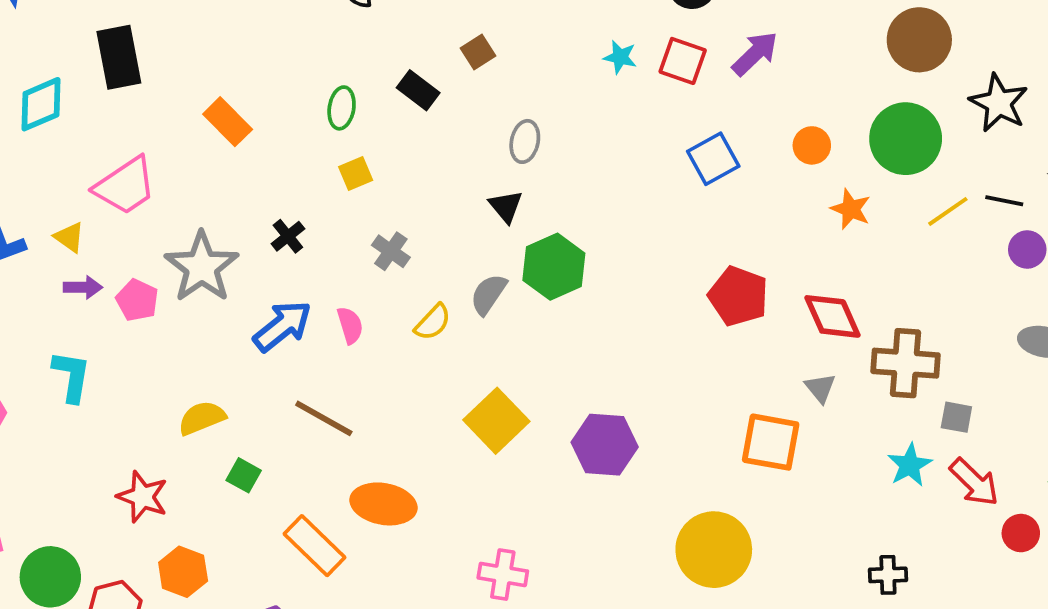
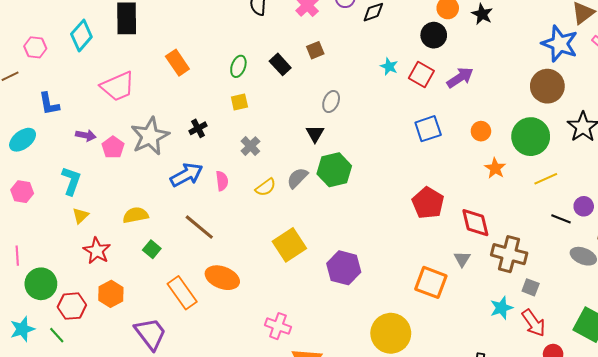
cyan diamond: (41, 104) -> (81, 35), turned -36
black line: (1004, 201) -> (561, 219), moved
yellow triangle: (69, 237) -> (80, 216), moved, turned 30

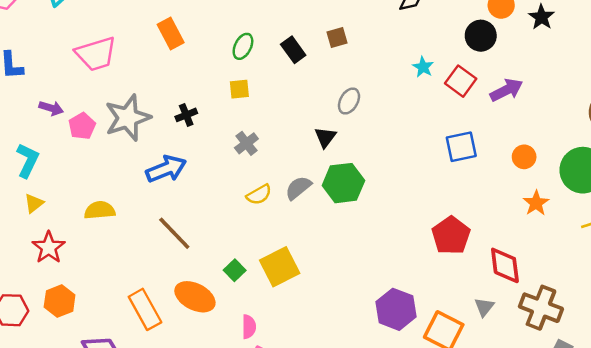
pink semicircle: (222, 181) -> (249, 327), moved
green square: (152, 249) -> (235, 270), moved
purple hexagon: (344, 268) -> (396, 309), moved

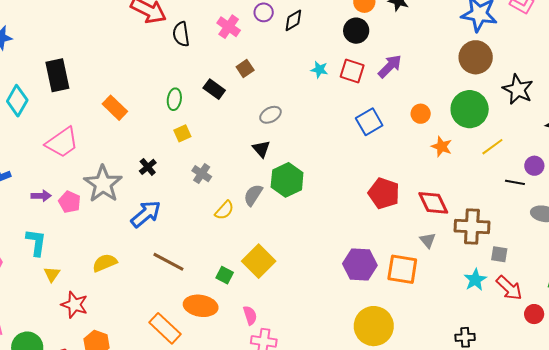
gray ellipse: (349, 101) -> (270, 115), turned 50

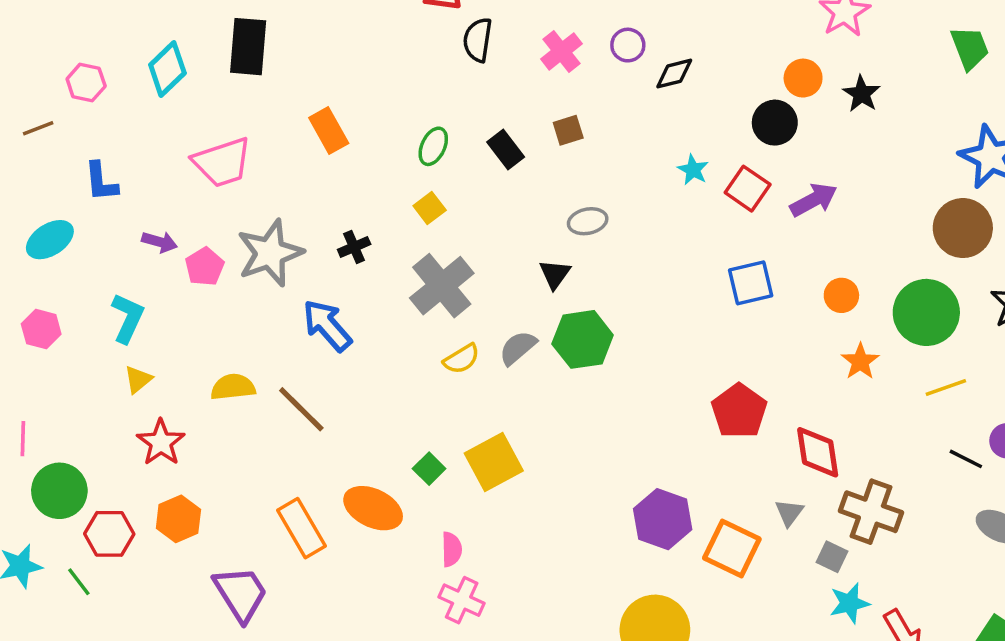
yellow square: (182, 133) -> (430, 208), turned -30
gray cross: (202, 174) -> (442, 286), size x1.8
blue arrow: (146, 214) -> (327, 325), turned -108
gray square: (499, 254) -> (832, 557), moved
brown line: (168, 262) -> (301, 409), moved

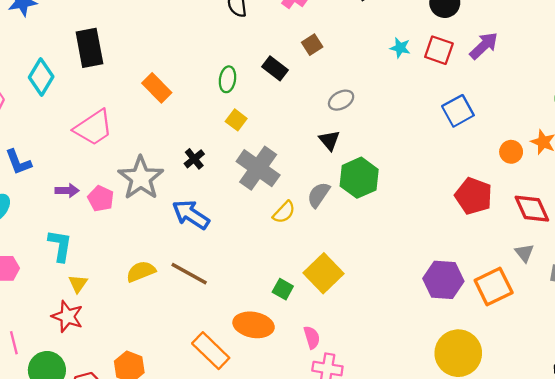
orange circle: (841, 295) -> (511, 152), moved
red star: (161, 442) -> (67, 316), moved
orange square: (732, 549) -> (494, 286), turned -36

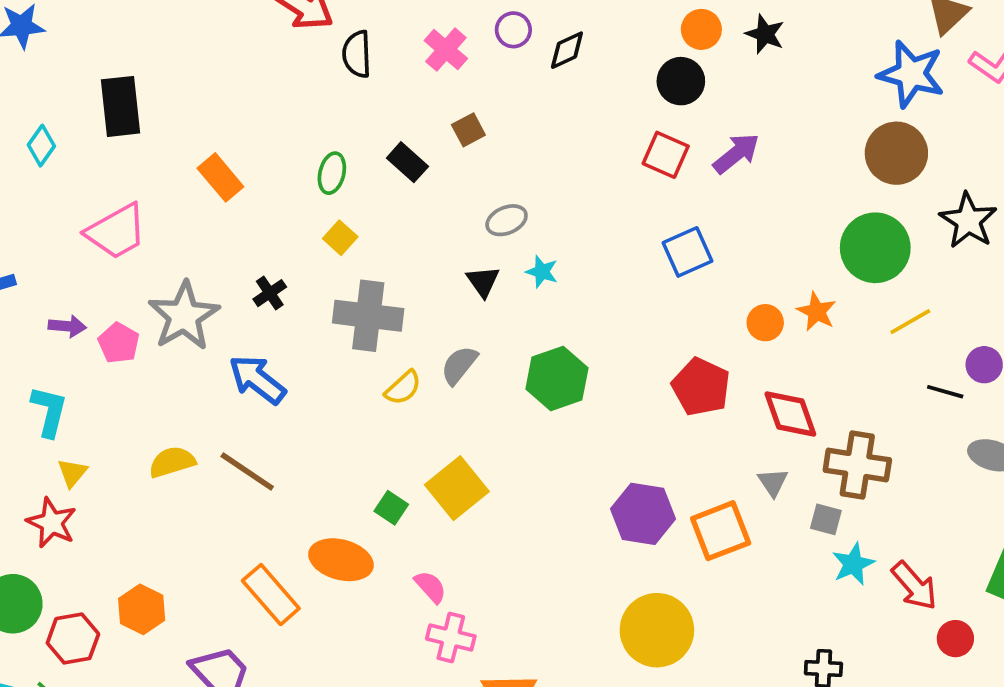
cyan star: (400, 48) -> (542, 272), moved
cyan diamond: (41, 77) -> (41, 146), size x0.7
gray cross: (258, 168) -> (368, 316), turned -33
green hexagon: (359, 178) -> (557, 379), moved
pink semicircle: (312, 337) -> (430, 587), turned -30

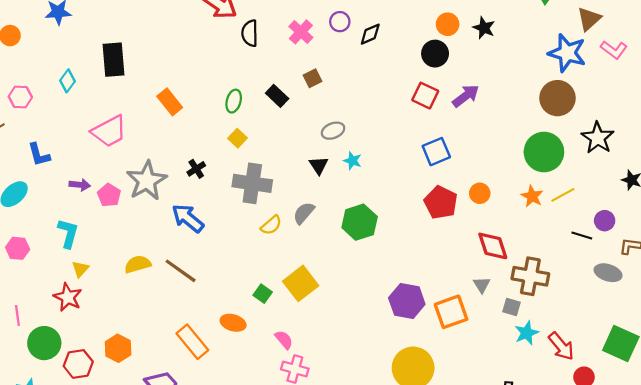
orange star: (817, 312) -> (532, 196), moved
red pentagon: (701, 387) -> (441, 203), moved
orange ellipse: (341, 560) -> (233, 323), size x0.7

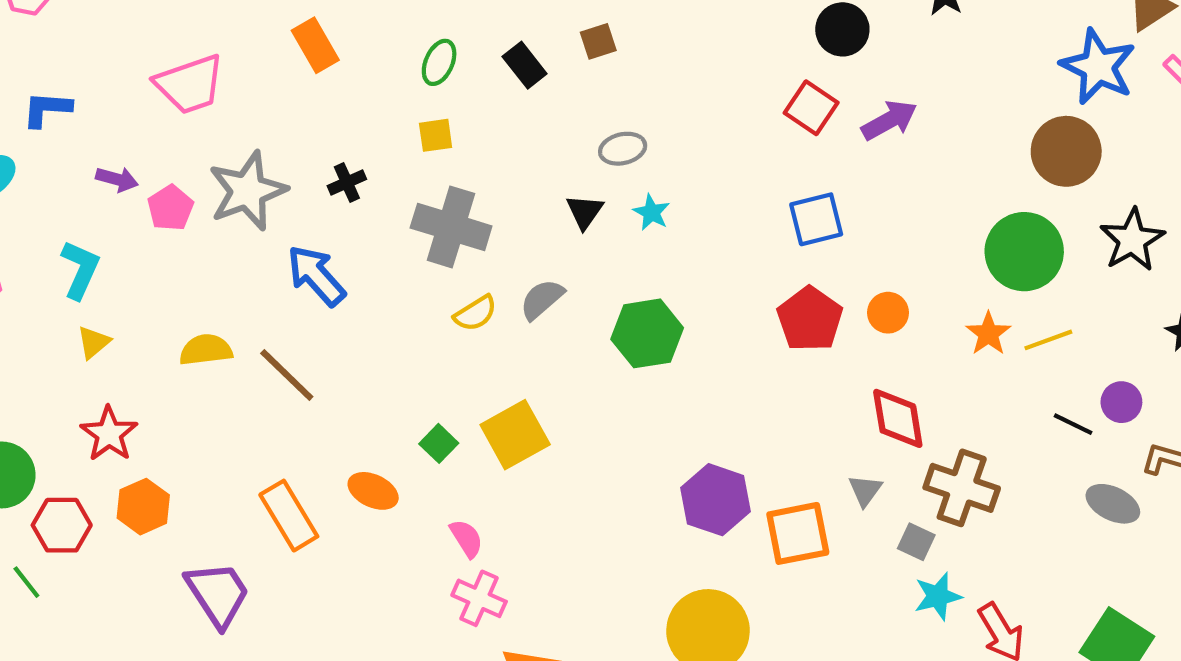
yellow square: (237, 138) -> (436, 135), turned 30
blue L-shape: (39, 155) -> (47, 109), turned 100
red star: (68, 297) -> (109, 434), moved

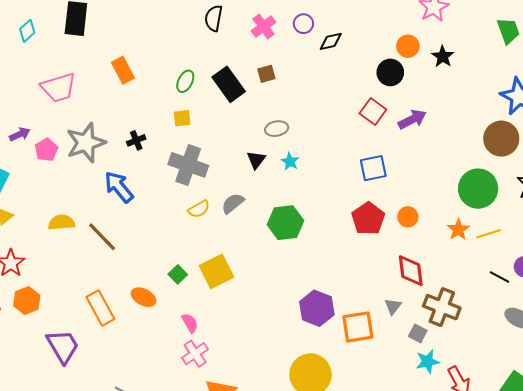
black rectangle: (525, 65) -> (229, 84), size x1.5
purple arrow: (117, 179) -> (20, 134), turned -42
pink cross: (479, 598) -> (195, 354), turned 30

